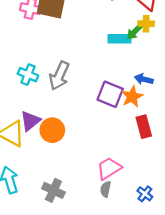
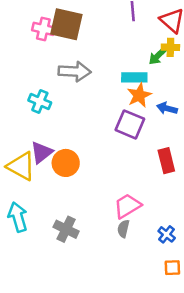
cyan rectangle: (119, 39) -> (134, 77), moved
gray arrow: (59, 76) -> (75, 71), moved, turned -112
orange star: (132, 97) -> (139, 95), moved

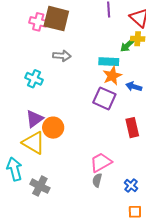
gray arrow: (75, 71) -> (62, 56), size x0.7
yellow triangle: (21, 166) -> (34, 143), moved
gray cross: (66, 229) -> (40, 186), moved

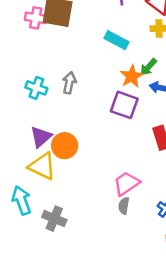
green arrow: (127, 45) -> (148, 67), moved
gray arrow: (62, 56) -> (69, 83), moved, turned -78
cyan rectangle: (109, 62) -> (117, 40), moved, turned 30

